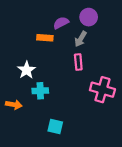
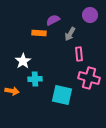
purple circle: (89, 17) -> (90, 15), moved
pink rectangle: (78, 62) -> (79, 54), moved
cyan square: (55, 126) -> (62, 95), moved, size x1.5

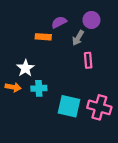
purple circle: (90, 15) -> (91, 20), moved
pink cross: (89, 78) -> (99, 107), moved
orange arrow: (12, 91) -> (13, 87), moved

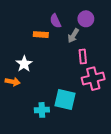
purple semicircle: (59, 22) -> (56, 21), turned -88
cyan cross: (39, 88) -> (42, 110), moved
pink cross: (99, 107) -> (93, 79), moved, turned -30

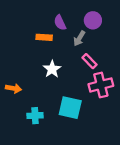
pink rectangle: (83, 57) -> (89, 61), turned -40
white star: (24, 64) -> (52, 69), moved
cyan cross: (42, 110) -> (35, 116), moved

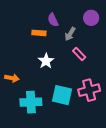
purple circle: (93, 20) -> (91, 18), moved
pink cross: (101, 85) -> (89, 90), moved
cyan cross: (35, 116) -> (31, 102), size x1.5

